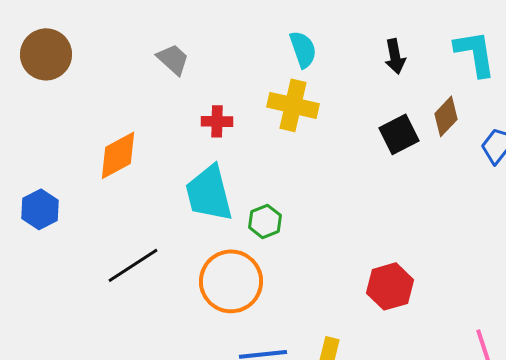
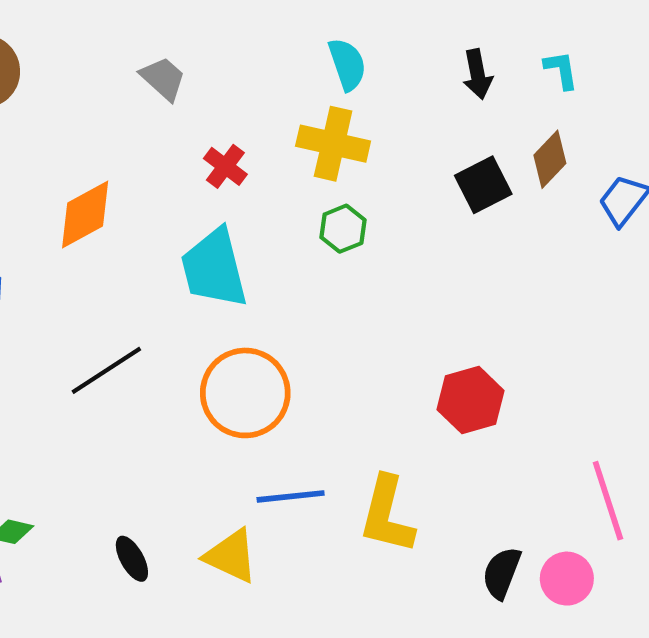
cyan L-shape: (475, 53) -> (561, 70), moved, size x0.6
red cross: (217, 121) -> (225, 166), turned 36
green hexagon: (265, 221) -> (343, 229), moved

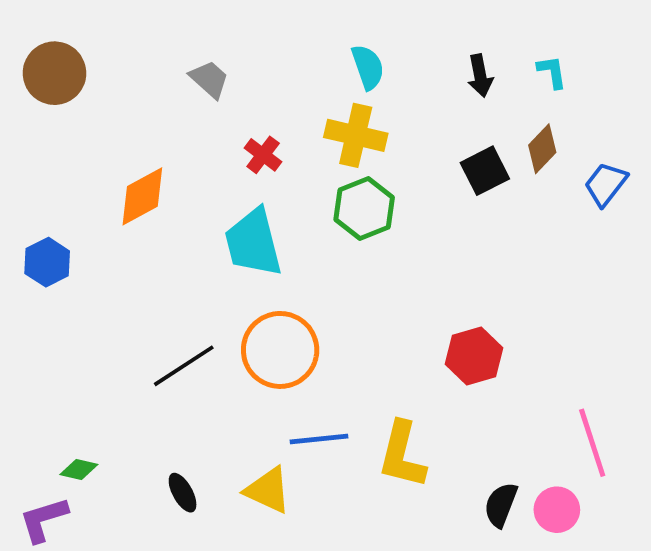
green hexagon: (343, 229) -> (364, 209), size x1.5
black line: (106, 370) -> (184, 366), moved

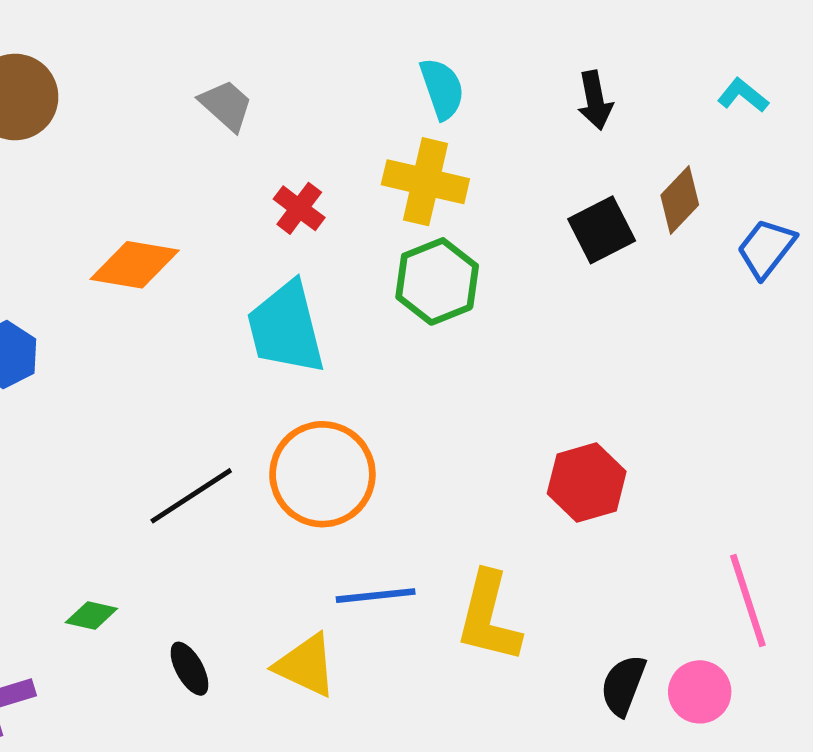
cyan L-shape: (552, 72) -> (743, 95), moved, turned -42
orange diamond: (142, 196) -> (135, 265), turned 38
green diamond: (79, 469) -> (91, 615), moved

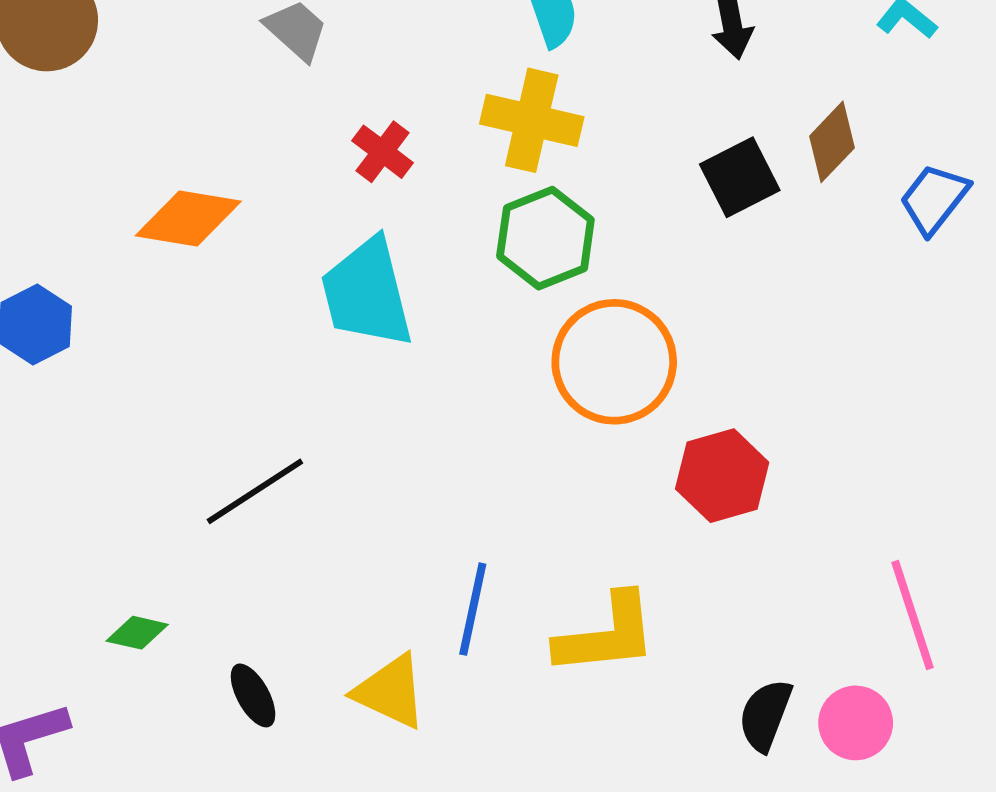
orange circle: (322, 474) -> (614, 362), moved
blue line: (376, 596) -> (473, 609), turned -72
yellow L-shape: (489, 617) -> (606, 635), turned -110

